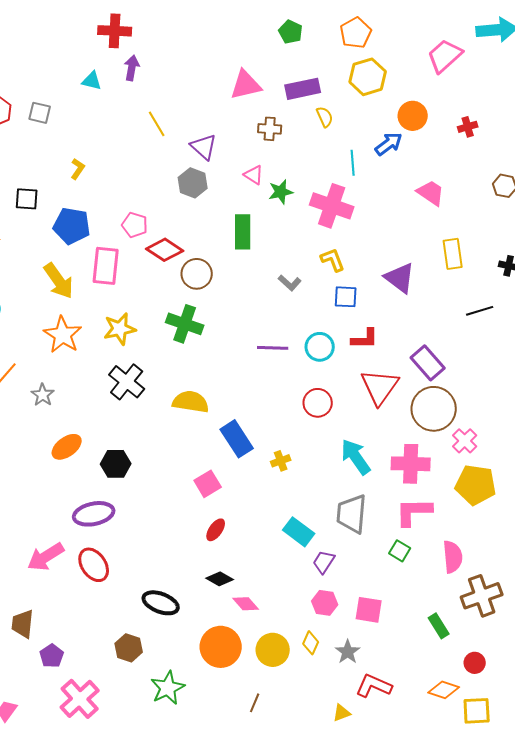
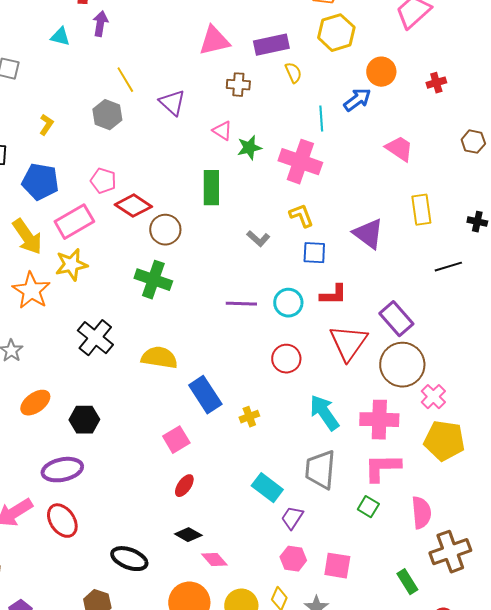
gray hexagon: (193, 183) -> (107, 115), moved
pink rectangle: (106, 266) -> (74, 222), turned 54
yellow star: (120, 329) -> (71, 265), moved

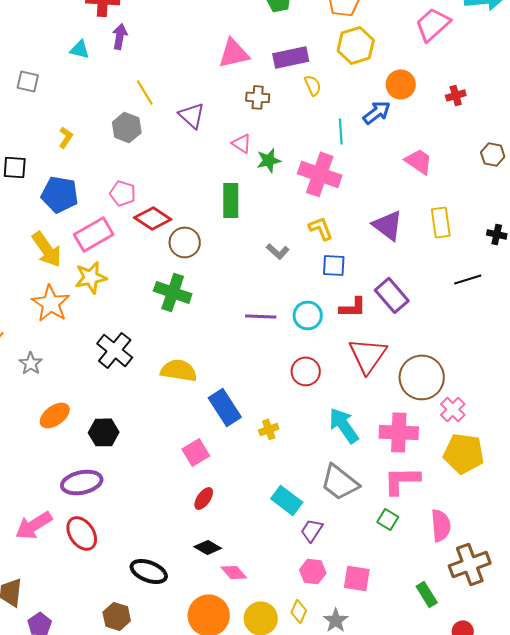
purple triangle: (368, 234) -> (388, 225), moved
purple rectangle: (396, 319) -> (392, 295), moved
gray trapezoid: (320, 470) -> (340, 482), turned -57

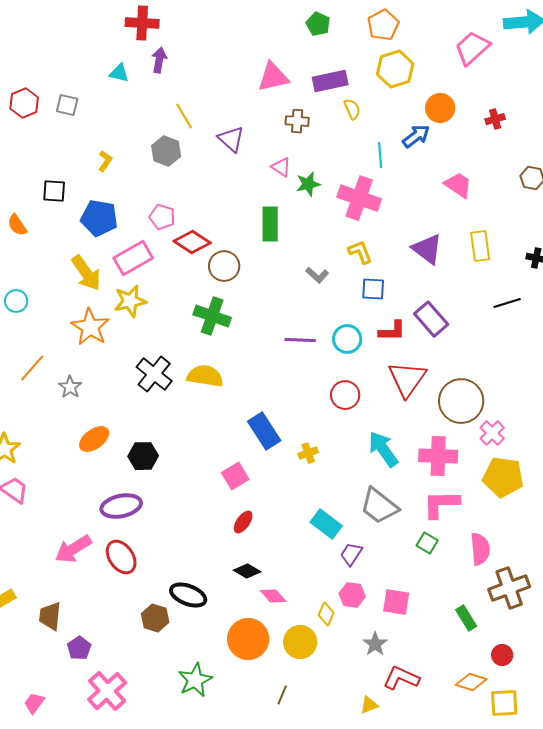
yellow semicircle: (179, 370) -> (205, 376), moved
yellow diamond: (299, 611) -> (326, 614), moved
brown hexagon: (117, 616) -> (155, 618), moved

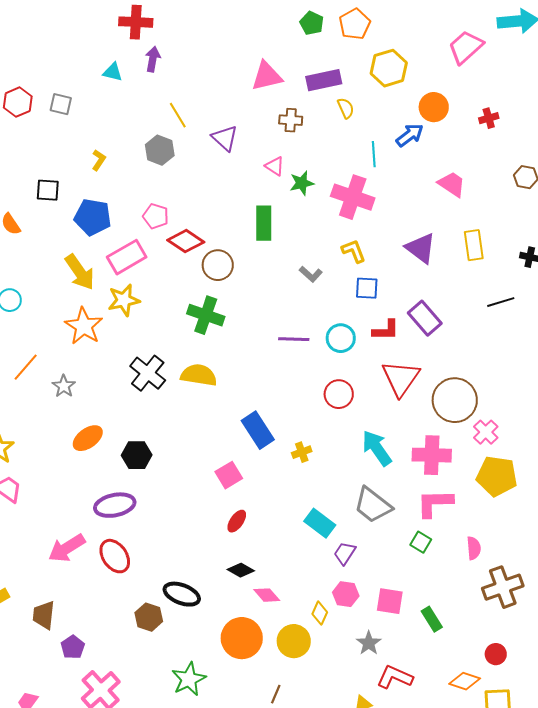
orange pentagon: (383, 25) -> (355, 24), moved
pink semicircle: (480, 549) -> (474, 548), size x0.7
green rectangle: (466, 618) -> (432, 619), moved

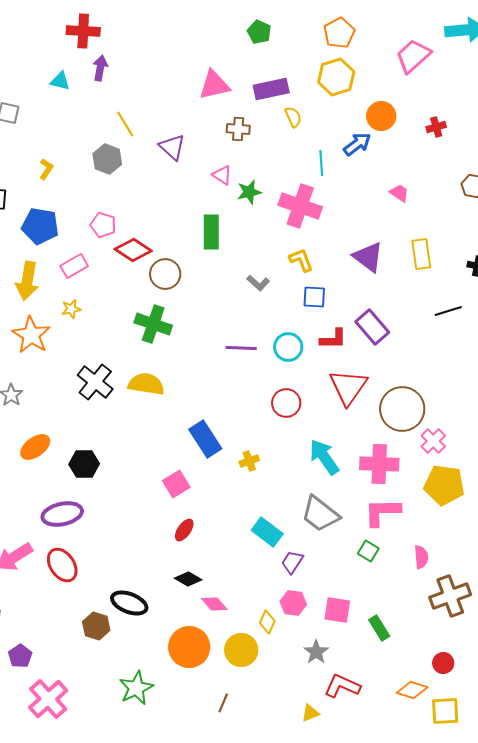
orange pentagon: (355, 24) -> (339, 33), moved
pink trapezoid: (452, 184) -> (399, 193), size x0.7
pink rectangle: (127, 257) -> (74, 266), size x0.7
yellow arrow: (80, 272) -> (27, 281), turned 45
yellow star: (124, 300) -> (71, 309), size x0.6

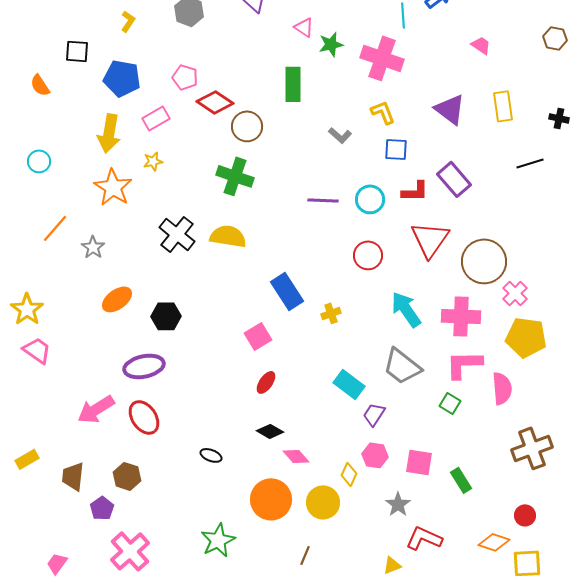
pink semicircle: (421, 557) -> (502, 388), moved, size x1.4
black ellipse: (129, 603) -> (211, 455), size x0.6
brown hexagon: (96, 626) -> (127, 476), moved

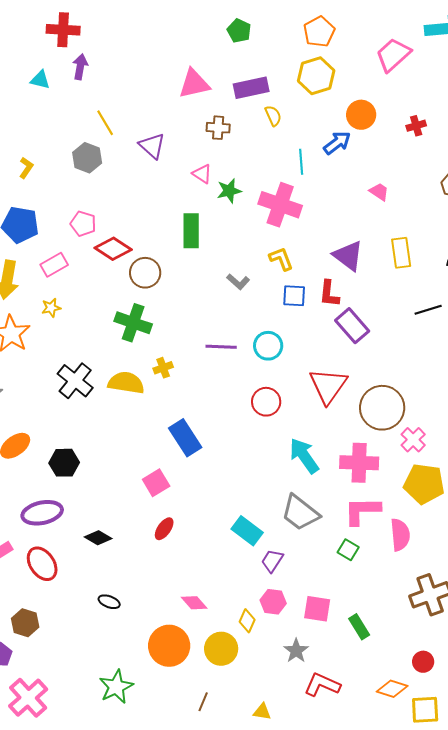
red L-shape: (415, 191) -> (329, 294), moved, turned 96
yellow cross: (331, 313) -> (163, 368), moved
black diamond: (270, 431) -> (98, 538), moved
yellow triangle: (392, 565) -> (262, 712), moved, turned 30

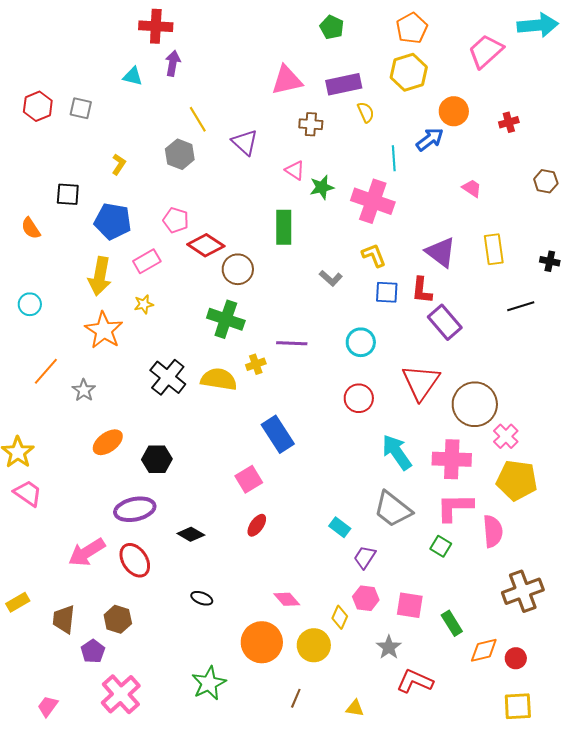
purple line: (221, 347) -> (292, 343), moved
cyan rectangle: (247, 531) -> (340, 527), size x0.7
orange diamond: (392, 689) -> (484, 650), moved, turned -32

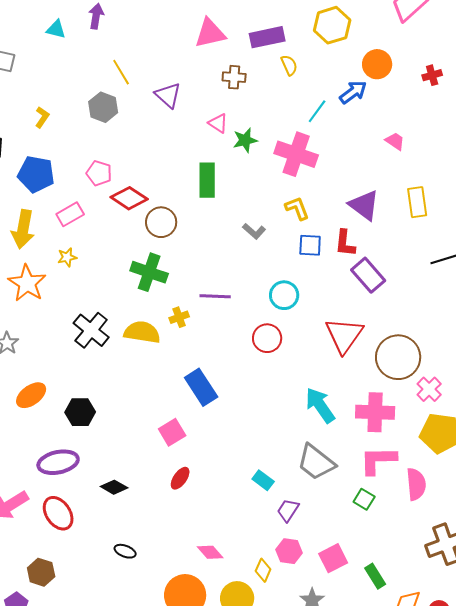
cyan line: (394, 158) -> (317, 111), turned 40
red circle: (359, 398) -> (267, 338), moved
pink square: (410, 605) -> (333, 558), turned -36

